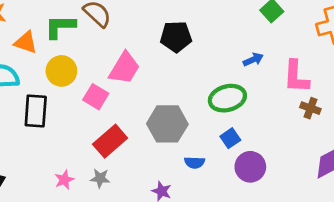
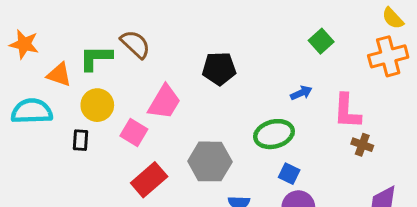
black rectangle: (36, 111) -> (81, 140), moved, size x0.6
blue square: (230, 138) -> (289, 174), moved, turned -30

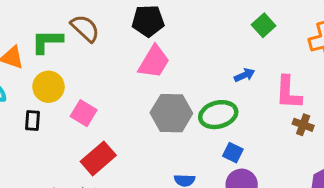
black pentagon: (219, 69) -> (148, 21), moved
pink trapezoid: (164, 102) -> (154, 62), moved
gray hexagon: (210, 161) -> (171, 113), moved

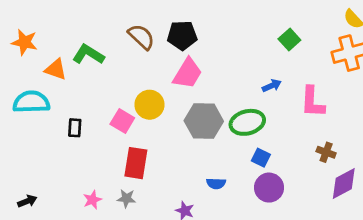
brown semicircle: (85, 28) -> (141, 37), moved
green L-shape: (47, 41) -> (88, 54), turned 32
yellow circle: (49, 87) -> (149, 105), moved
brown cross: (303, 125) -> (326, 152), moved
red rectangle: (98, 158) -> (136, 163), turned -40

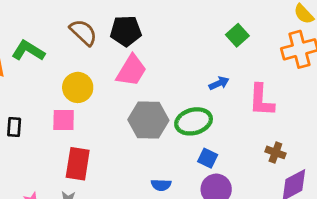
yellow circle: (149, 105) -> (78, 87), moved
pink square: (122, 121) -> (64, 120), turned -30

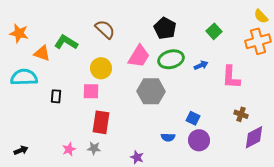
black pentagon: (126, 31) -> (165, 28), moved, turned 30
green ellipse: (194, 121) -> (171, 59), moved
blue semicircle: (161, 185) -> (168, 137), moved

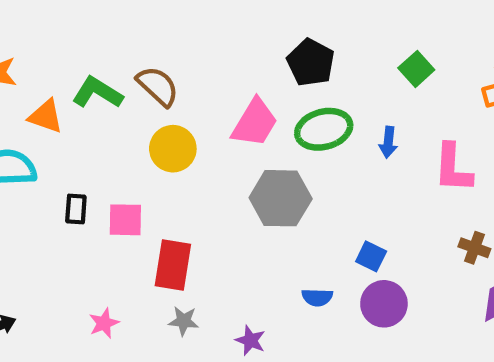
brown semicircle: (105, 29) -> (158, 86), moved
blue arrow: (201, 65) -> (388, 142), turned 120
pink square: (91, 91) -> (125, 220), moved
gray star: (94, 148) -> (184, 321), moved

